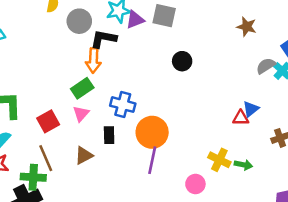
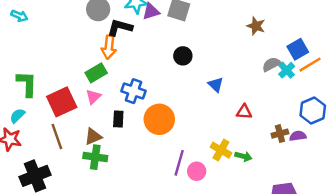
black circle: (182, 61) -> (183, 56), moved
blue triangle: (251, 109) -> (216, 85), moved, turned -42
red square: (48, 121) -> (62, 102), size x1.4
purple line: (152, 160) -> (179, 163), moved
green cross: (33, 177) -> (95, 157), moved

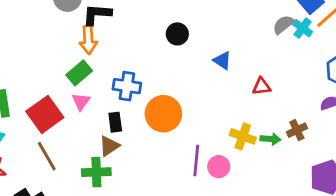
brown cross: (280, 134) -> (297, 130), moved
brown triangle: (93, 136) -> (109, 146), moved

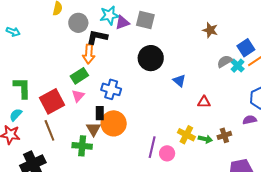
black circle: (177, 34) -> (151, 58), size x1.6
orange circle: (163, 114) -> (114, 123), moved
brown triangle: (109, 146) -> (93, 129), turned -35

